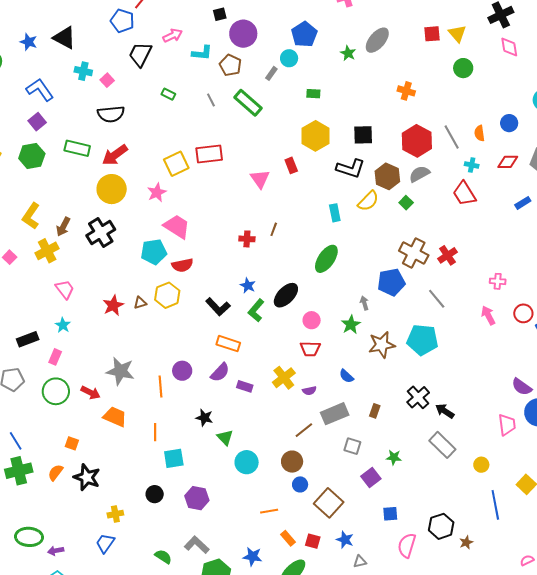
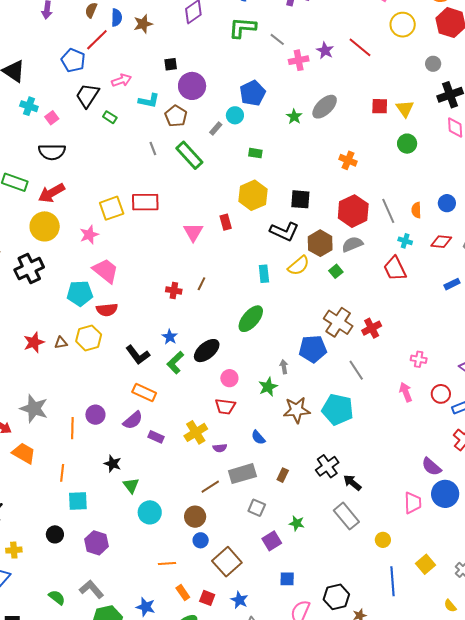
green rectangle: (168, 94) -> (110, 117), moved

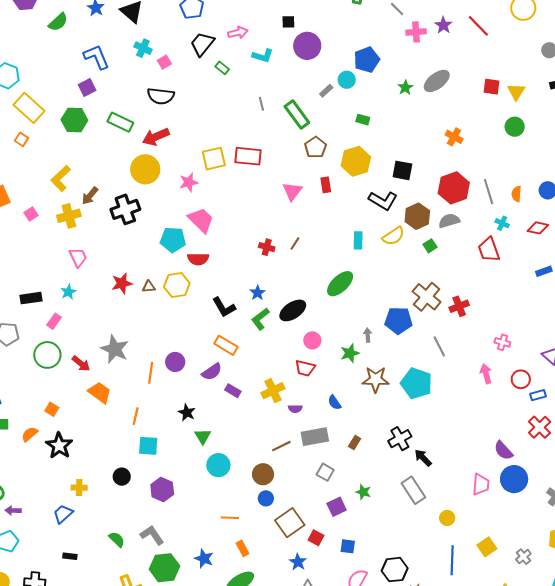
brown pentagon: (176, 116) -> (315, 147), moved
red square: (207, 598) -> (316, 538), moved

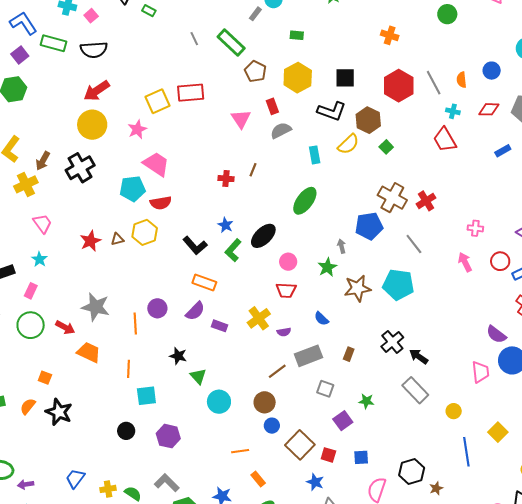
green rectangle: (120, 122) -> (53, 43), moved
gray semicircle: (449, 221) -> (281, 130), moved
yellow cross: (79, 488) -> (108, 489), moved

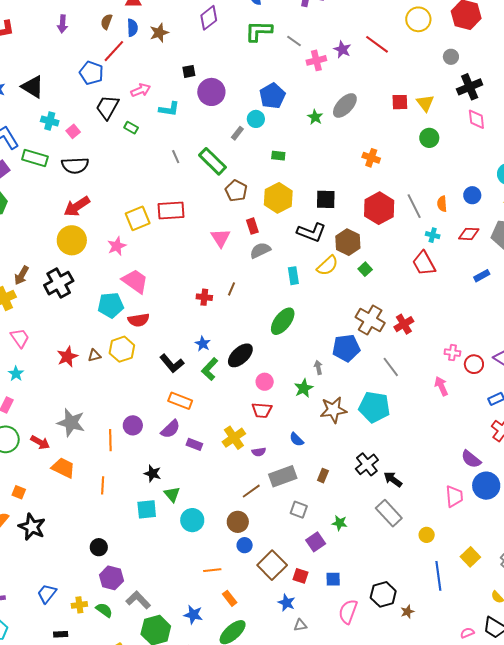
red circle: (500, 261) -> (474, 364), moved
cyan square: (146, 396) -> (147, 509), moved
purple hexagon: (168, 436) -> (111, 578), moved

